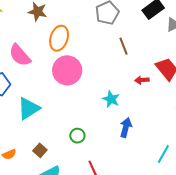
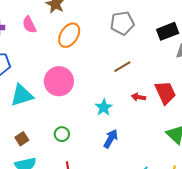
brown line: (124, 46) -> (122, 67), moved, turned 66
pink semicircle: (20, 55) -> (29, 25), moved, size x0.7
pink circle: (67, 70) -> (59, 81), moved

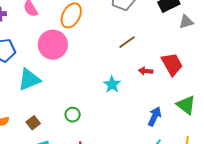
pink circle: (59, 81) -> (53, 45), moved
blue arrow: (111, 139) -> (155, 116), moved

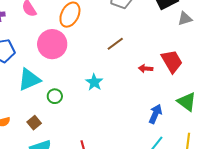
brown line: (127, 42) -> (115, 44), moved
cyan star: (112, 84) -> (94, 82), moved
green circle: (73, 115) -> (55, 96), moved

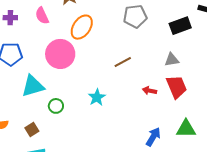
gray triangle: (185, 19) -> (172, 60), moved
green triangle: (187, 102) -> (186, 129), turned -45

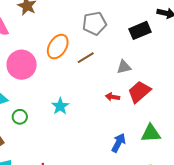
orange ellipse: (82, 27) -> (58, 47), moved
gray triangle: (172, 60) -> (124, 67), moved
brown line: (123, 62) -> (86, 58), moved
red trapezoid: (176, 87) -> (139, 92), turned -105

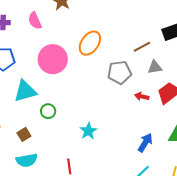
gray pentagon: (94, 23) -> (119, 72), moved
brown line: (86, 58) -> (142, 47), moved
cyan star: (60, 106) -> (88, 131), moved

